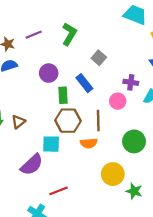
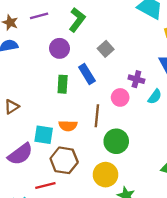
purple circle: (49, 73) -> (60, 48), moved
brown hexagon: (68, 121) -> (64, 160), moved
green circle: (134, 141) -> (116, 141), moved
orange semicircle: (89, 143) -> (68, 126), moved

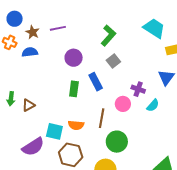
green L-shape: (77, 20) -> (108, 35), moved

